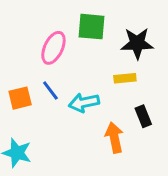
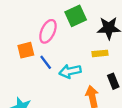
green square: (91, 27) -> (76, 16), turned -30
orange square: (20, 98) -> (26, 50), moved

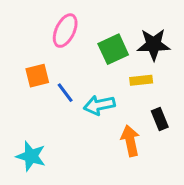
green square: (76, 16) -> (113, 49), moved
pink ellipse: (48, 31) -> (65, 31), moved

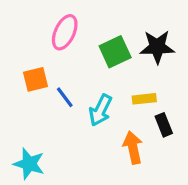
yellow rectangle: (141, 80) -> (144, 99), moved
cyan arrow: (99, 105) -> (100, 110), turned -52

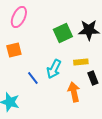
pink ellipse: (65, 32) -> (19, 17), moved
blue line: (65, 97) -> (33, 78), moved

